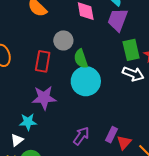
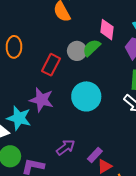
green semicircle: (81, 59) -> (91, 48), moved, turned 48
cyan star: (28, 122) -> (19, 118), size x1.4

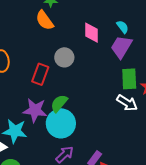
green semicircle: (91, 48) -> (59, 103), moved
cyan circle: (86, 96) -> (61, 123), moved

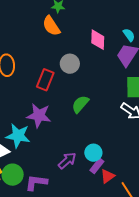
green semicircle: (59, 103) -> (80, 104), moved
cyan circle: (61, 123) -> (93, 153), moved, size x0.6

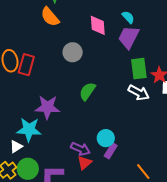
red rectangle: (45, 80) -> (26, 65), moved
purple arrow: (67, 161) -> (80, 149), turned 72
red triangle: (108, 176) -> (84, 163), moved

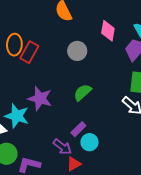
purple rectangle: (111, 151) -> (78, 129), moved
red triangle: (84, 163) -> (74, 164), moved

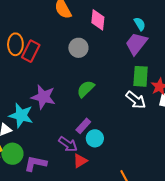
pink diamond: (108, 31) -> (98, 20), moved

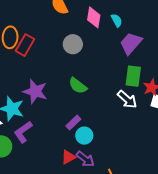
cyan semicircle: (140, 24) -> (117, 20), moved
green semicircle: (86, 89) -> (78, 86), turned -102
purple arrow: (68, 144) -> (85, 159), moved
purple L-shape: (35, 163) -> (23, 132), moved, turned -50

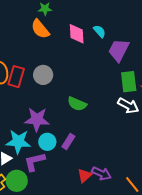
gray circle: (73, 44) -> (43, 75), moved
purple rectangle: (73, 122) -> (68, 141), moved
purple L-shape: (23, 132) -> (35, 162), turned 35
cyan circle: (84, 136) -> (47, 142), moved

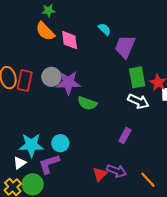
pink diamond: (77, 34) -> (70, 40), moved
purple star: (37, 119) -> (68, 83), moved
purple rectangle: (68, 141) -> (125, 135), moved

